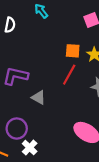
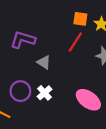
white cross: (30, 148) -> (45, 93), moved

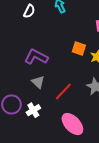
purple L-shape: (23, 40) -> (36, 57), moved
red line: (75, 42) -> (63, 91), moved

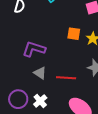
red line: (63, 91) -> (66, 78), turned 60

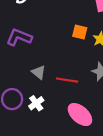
purple L-shape: (34, 49) -> (19, 37), moved

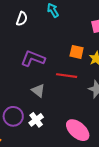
purple L-shape: (19, 37) -> (33, 59), moved
red line: (67, 80) -> (67, 76), moved

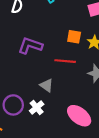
gray triangle: (38, 91) -> (47, 85), moved

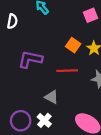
orange square: (74, 37) -> (73, 45), turned 32

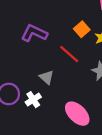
red line: (67, 71) -> (69, 54), turned 30

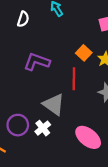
red line: (69, 54) -> (74, 79), turned 55
gray triangle: (47, 77) -> (54, 104), size x1.5

